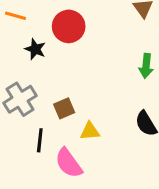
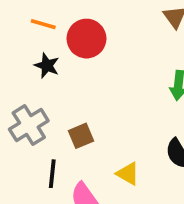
orange line: (15, 16) -> (43, 24), moved
yellow triangle: (90, 131) -> (128, 174), moved, turned 35

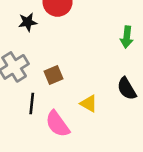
black star: (47, 66) -> (28, 22), turned -30

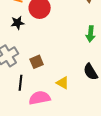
pink semicircle: (58, 124) -> (40, 98), turned 115

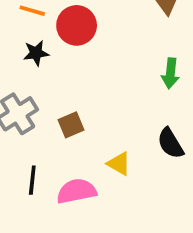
black line: (21, 83) -> (32, 180), moved

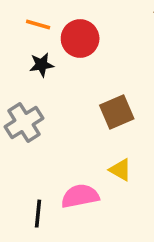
brown square: (71, 125) -> (117, 112), moved, size x1.4
black line: (32, 180) -> (38, 214), moved

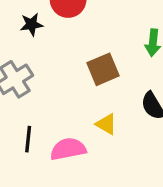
black line: (38, 214) -> (28, 139), moved

